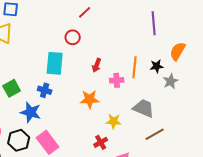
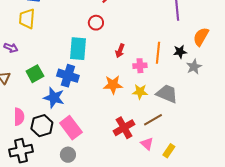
blue cross: (45, 90) -> (68, 76), size x1.5
yellow star: (114, 121) -> (140, 92), moved
brown line: (155, 134) -> (153, 120), moved
red cross: (101, 142) -> (124, 128), size x1.5

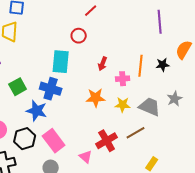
gray star: (194, 67) -> (175, 99), moved
pink triangle: (147, 144) -> (86, 157), moved

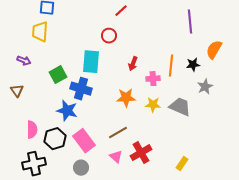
green square: (18, 87) -> (58, 75), moved
gray star: (175, 99) -> (205, 87), moved
brown line: (136, 133) -> (118, 133), moved
red cross: (107, 141) -> (141, 153), moved

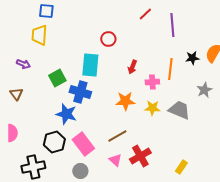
red line: (121, 11) -> (145, 14), moved
purple line: (190, 22) -> (172, 25), moved
black star: (193, 65) -> (192, 58), moved
pink semicircle: (32, 130) -> (12, 133), moved

